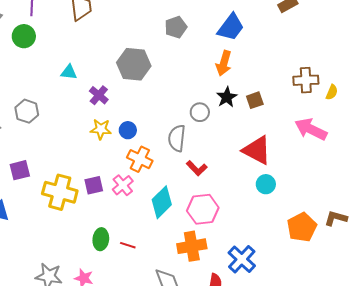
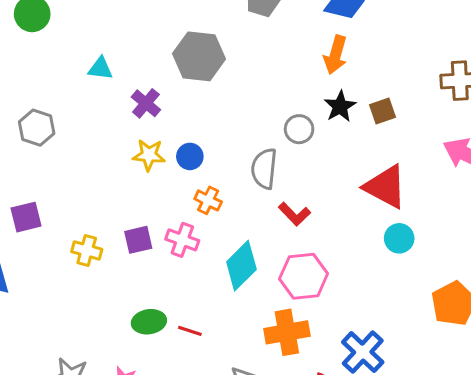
orange cross: (140, 159) -> (208, 200), size x0.7
pink cross: (123, 185) -> (182, 240), turned -30
yellow cross: (60, 192) -> (87, 250), size x0.6
green ellipse: (101, 239) -> (149, 322), turned 75

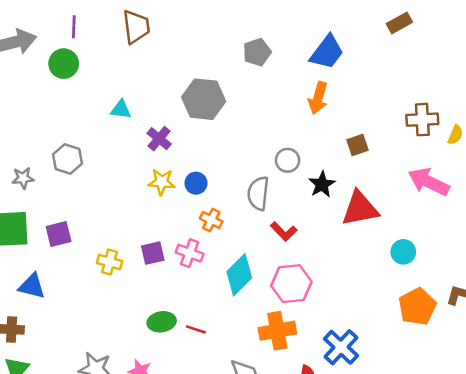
black star: (340, 106) -> (322, 184), moved
red triangle: (385, 187) -> (360, 209), turned -39
cyan circle: (399, 238) -> (403, 252), moved

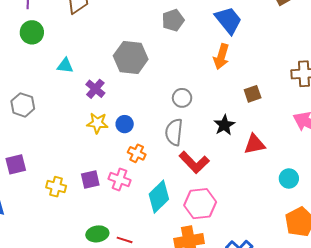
blue trapezoid: (327, 52) -> (228, 20), turned -76
green circle: (64, 64) -> (32, 32), moved
gray circle: (288, 160) -> (182, 98), moved
red triangle: (360, 209) -> (255, 144), size x0.7
red L-shape: (284, 231) -> (194, 162), size x1.4

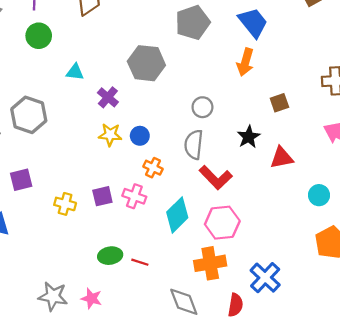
gray pentagon: (173, 20) -> (193, 23), size x1.4
gray hexagon: (23, 105) -> (29, 115), size x1.4

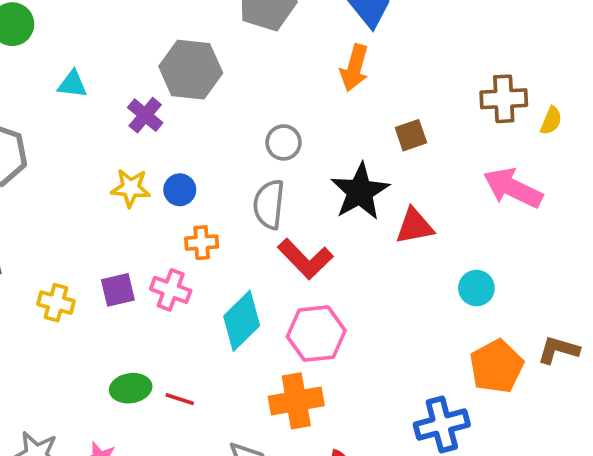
purple cross: (108, 97) -> (145, 115), moved
black star: (249, 137) -> (360, 192), size x1.5
orange cross: (153, 168) -> (202, 243), turned -30
blue cross: (265, 278) -> (442, 425), moved, turned 32

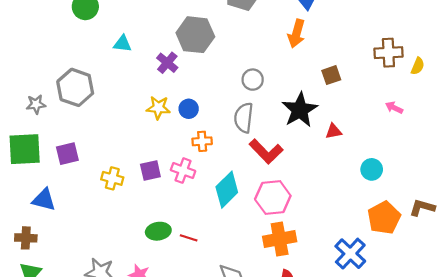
pink arrow: (513, 188) -> (394, 108), size x0.5
red triangle: (415, 226) -> (333, 131), size x0.7
orange cross: (296, 401) -> (280, 239), moved
blue cross: (442, 425) -> (350, 254), turned -32

